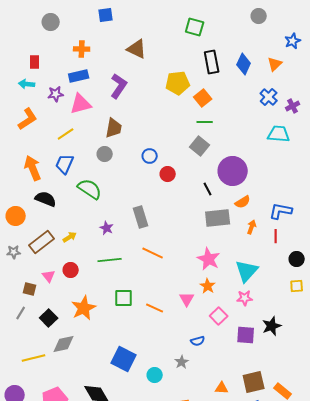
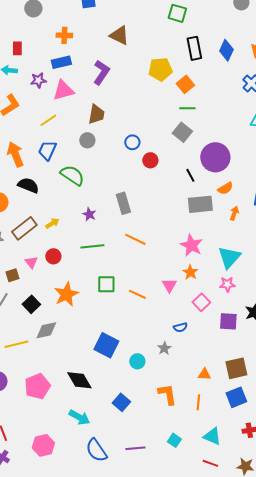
brown square: (30, 289) -> (12, 275), turned -32

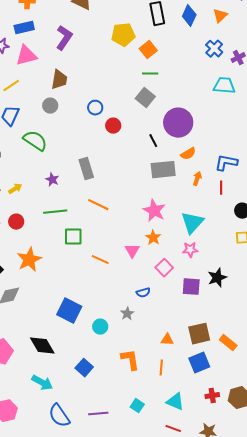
green square: (106, 284) -> (73, 237), moved

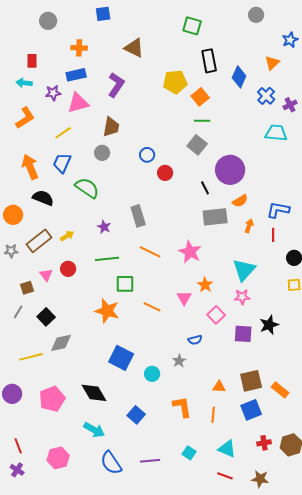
blue diamond: (189, 16) -> (239, 77), moved
pink star: (154, 211) -> (190, 252), moved
orange star: (29, 260) -> (107, 311), moved, turned -30

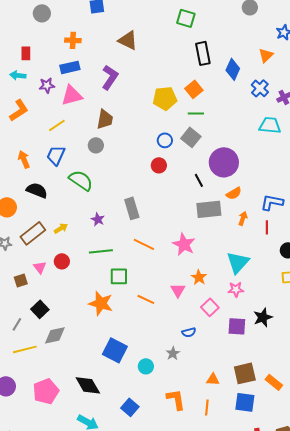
yellow pentagon: (175, 82) -> (165, 98), moved
blue circle: (147, 155) -> (165, 140), moved
orange arrow: (30, 167) -> (24, 159), size x0.7
gray line: (18, 312) -> (17, 324), moved
blue square: (251, 410) -> (245, 402), turned 30

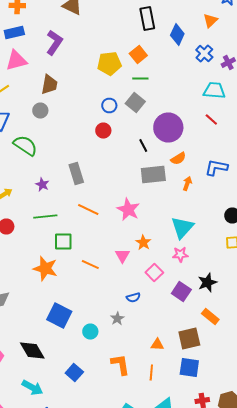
red line: (267, 227) -> (211, 120), moved, turned -48
purple square: (237, 326) -> (181, 292), turned 30
orange rectangle: (274, 382) -> (210, 316), moved

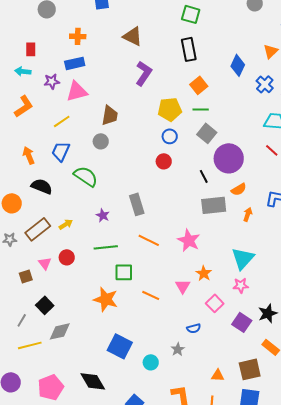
black rectangle: (147, 18) -> (189, 49), moved
purple L-shape: (54, 42) -> (144, 73), moved
yellow pentagon: (109, 64) -> (170, 109), moved
gray square: (135, 102) -> (207, 133), moved

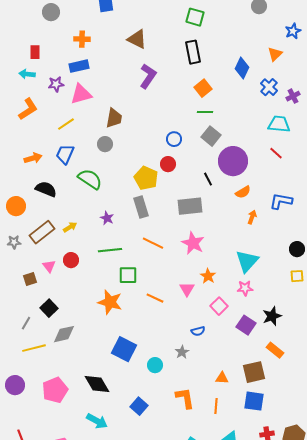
yellow pentagon: (170, 109) -> (146, 178), moved, turned 30
orange arrow: (29, 155) -> (33, 158), turned 96
gray rectangle: (214, 205) -> (190, 206), moved

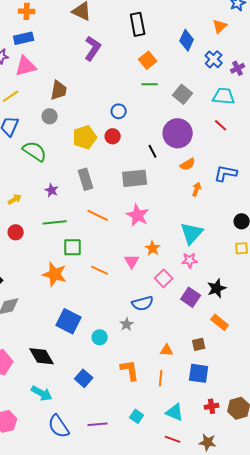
gray square: (211, 136) -> (183, 94), moved
yellow pentagon: (146, 178) -> (85, 137), moved, turned 30
blue semicircle: (198, 331) -> (143, 303), size x1.5
brown square: (254, 372) -> (199, 344), size x0.6

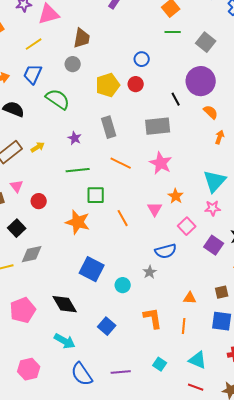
orange semicircle: (188, 164) -> (211, 112), turned -105
red circle: (16, 232) -> (39, 201), moved
orange line: (100, 270) -> (123, 218), turned 36

